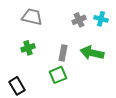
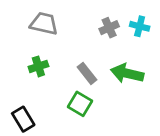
gray rectangle: (63, 53) -> (87, 73), turned -49
green square: (58, 75) -> (80, 104), turned -36

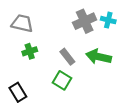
gray trapezoid: (44, 24) -> (22, 23), moved
gray cross: (109, 28) -> (85, 21), size x1.5

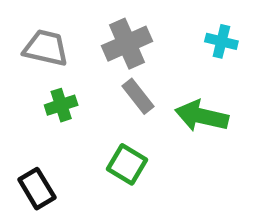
gray cross: (85, 21) -> (127, 44), moved
gray rectangle: (67, 57) -> (138, 96), moved

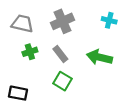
gray rectangle: (138, 96) -> (60, 54), moved
black rectangle: (37, 189) -> (18, 93), turned -48

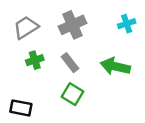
cyan cross: (109, 20) -> (127, 24), turned -32
gray trapezoid: (22, 24) -> (26, 27), turned -45

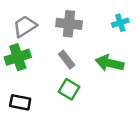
gray cross: (72, 25) -> (69, 24), turned 30
green cross: (35, 60) -> (18, 57), moved, size x1.5

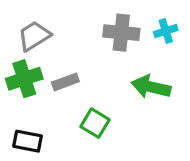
gray cross: (69, 24) -> (121, 33), moved
gray rectangle: (67, 60) -> (65, 82), moved, turned -72

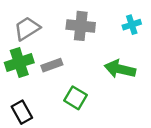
gray cross: (121, 33) -> (81, 26), moved
black rectangle: (28, 141) -> (22, 112), turned 50

